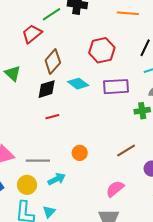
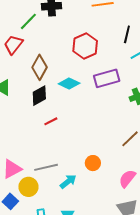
orange circle: (80, 153) -> (93, 163), moved
yellow circle: (27, 185) -> (28, 187), moved

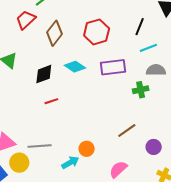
brown diamond: (40, 67) -> (55, 33), moved
cyan arrow: (68, 182) -> (70, 163), moved

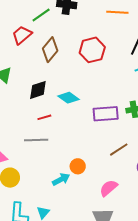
cyan diamond: (75, 67) -> (69, 98), moved
purple rectangle: (113, 67) -> (106, 114), moved
gray line: (40, 146) -> (36, 140), moved

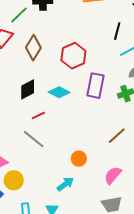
red hexagon: (92, 50) -> (73, 56), moved
purple rectangle: (106, 114) -> (96, 86), moved, turned -65
gray line: (36, 140) -> (34, 139), turned 50
cyan arrow: (61, 179) -> (65, 184), moved

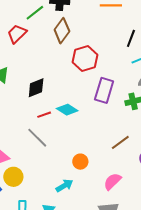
brown diamond: (33, 48) -> (62, 31), moved
cyan diamond: (59, 92) -> (67, 110), moved

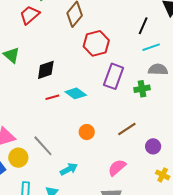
gray line: (37, 138) -> (43, 146), moved
orange circle: (80, 162) -> (87, 132), moved

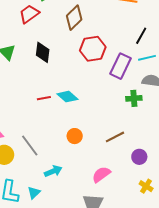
black diamond: (46, 70) -> (43, 52), moved, turned -70
purple rectangle: (114, 76) -> (120, 66), moved

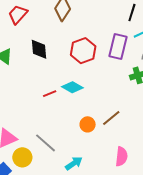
red hexagon: (93, 49) -> (83, 51), moved
brown line: (115, 137) -> (111, 118), moved
pink semicircle: (101, 174) -> (121, 156), turned 144

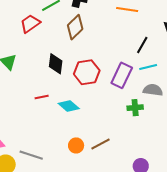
black diamond: (39, 49) -> (56, 64), moved
red line: (50, 94) -> (42, 97), moved
gray line: (46, 143) -> (31, 155), turned -35

